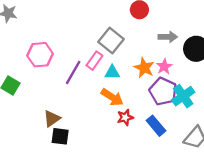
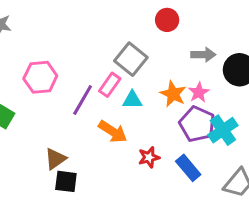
orange arrow: (112, 97) -> (113, 132), moved

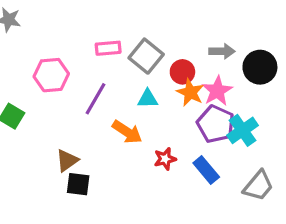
red circle: (167, 20) -> (182, 72), moved
pink rectangle: (110, 85) -> (108, 48), moved, turned 50
pink star: (199, 92) -> (217, 91), size x1.4

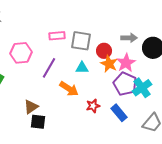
gray square: (146, 56) -> (81, 41), turned -30

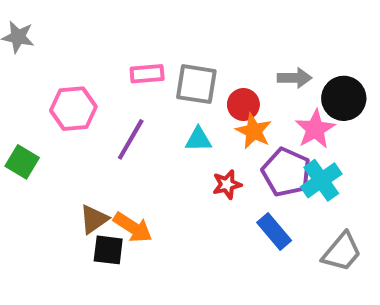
pink star: (126, 63) -> (315, 129), moved
orange arrow: (69, 89) -> (133, 227), moved
red star: (93, 106) -> (227, 184), moved

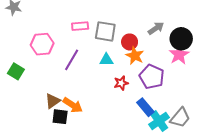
gray arrow: (295, 78) -> (156, 28), turned -35
pink star: (315, 129) -> (179, 55), moved
cyan cross: (321, 180) -> (159, 121), moved

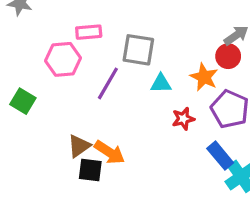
pink rectangle: (80, 26) -> (89, 32), moved
gray square: (105, 31) -> (138, 50), moved
red circle: (130, 42) -> (228, 56), moved

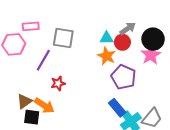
cyan triangle: (161, 83) -> (107, 38), moved
red star: (183, 119) -> (58, 83), moved

